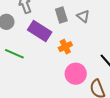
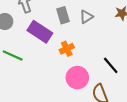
gray triangle: (83, 16) -> (86, 17), turned 48

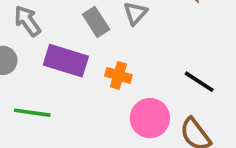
orange cross: (67, 49) -> (118, 75), turned -32

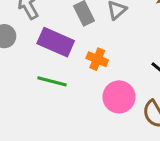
green line: (32, 113) -> (52, 81), moved

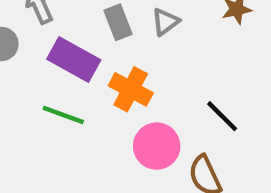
orange cross: (97, 59) -> (131, 89), size x1.4

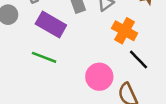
orange cross: (131, 89) -> (125, 31), moved

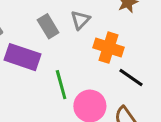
green line: (44, 57) -> (61, 85), moved, turned 65

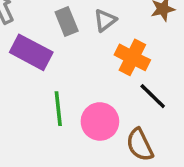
green line: (61, 85) -> (58, 109), moved

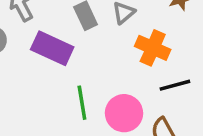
black line: (153, 96) -> (175, 85), turned -56

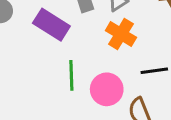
orange cross: (153, 48) -> (121, 34), moved

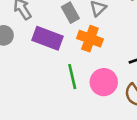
orange cross: (121, 34) -> (90, 39), moved

